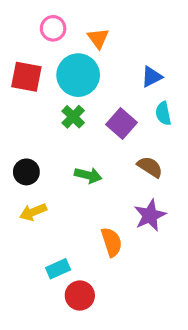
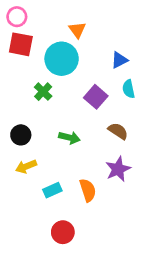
pink circle: (53, 28) -> (17, 17), moved
red square: (26, 77) -> (21, 44), moved
green cross: (73, 117) -> (43, 92), moved
cyan rectangle: (58, 269) -> (52, 190), moved

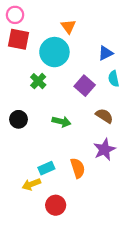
yellow arrow: (26, 166) -> (31, 184), moved

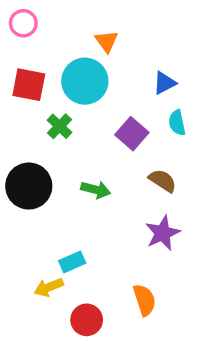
red square: (19, 39) -> (29, 85), moved
black circle: (19, 119) -> (29, 186), size x1.6
orange semicircle: (78, 168) -> (144, 300), moved

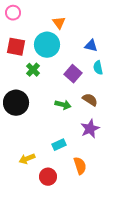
blue triangle: (164, 83) -> (91, 46), turned 40
green arrow: (96, 190) -> (63, 105), moved
cyan rectangle: (72, 262) -> (59, 145), moved

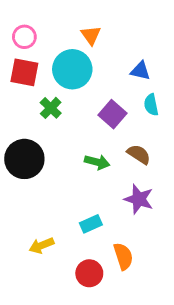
pink circle: (13, 13) -> (24, 37), moved
purple star: (90, 129) -> (139, 199), turned -30
red circle: (48, 177) -> (89, 273), moved

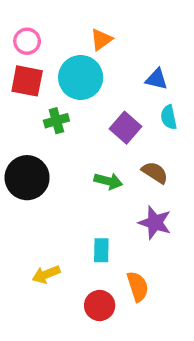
orange triangle: (91, 35) -> (101, 39), turned 30
green cross: (51, 108) -> (56, 121), turned 30
cyan rectangle: (91, 224) -> (101, 250), turned -65

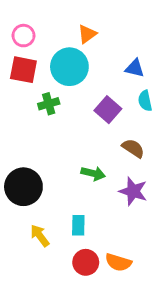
black circle: (27, 178) -> (23, 187), moved
green arrow: (108, 181) -> (93, 173), moved
cyan rectangle: (101, 250) -> (78, 225), moved
yellow arrow: (46, 274) -> (40, 236), turned 75
orange semicircle: (138, 286) -> (118, 262), moved, turned 125

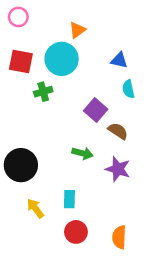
pink circle: (23, 36) -> (18, 17), moved
purple square: (108, 110) -> (96, 110), moved
orange semicircle: (118, 262) -> (119, 237), moved, turned 75

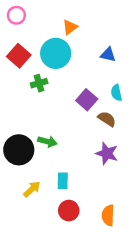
red square: (21, 62) -> (19, 56), turned 30
cyan semicircle: (128, 89) -> (116, 93), moved
green arrow: (83, 153) -> (47, 141), moved
yellow arrow: (35, 208) -> (32, 189), turned 84

